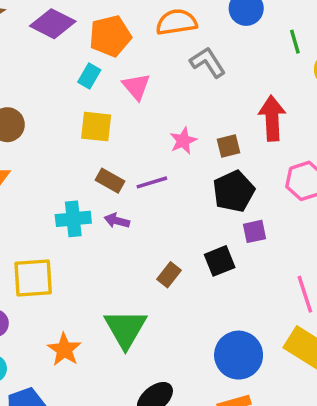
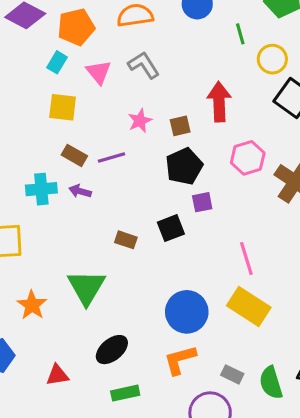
gray L-shape: (208, 62) -> (144, 65), moved
brown rectangle: (169, 275) -> (126, 240), turned 70

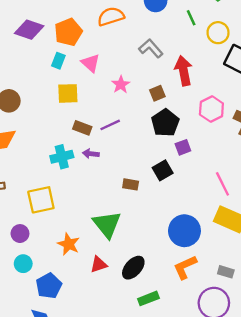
gray L-shape: (144, 65) -> (151, 48), moved
pink star: (140, 121) -> (121, 85), moved
red triangle: (57, 375) -> (99, 264), moved

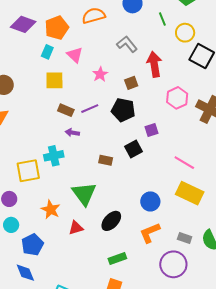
black pentagon: (165, 123) -> (123, 110), moved, turned -30
cyan cross: (62, 157) -> (54, 156), moved
pink line: (222, 184) -> (184, 163), turned -35
blue circle: (184, 231) -> (150, 201), size x0.7
black ellipse: (133, 268) -> (111, 221), moved

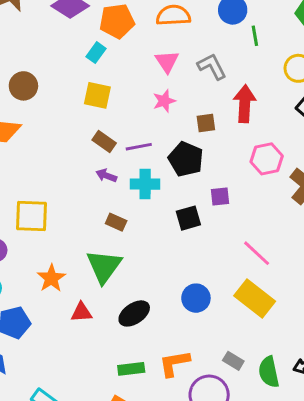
green line: (162, 19) -> (255, 36), moved
pink triangle: (75, 55) -> (167, 62), moved
cyan cross: (54, 156) -> (145, 184), moved
brown rectangle: (106, 160) -> (116, 222), moved
orange L-shape: (150, 233) -> (174, 363), moved

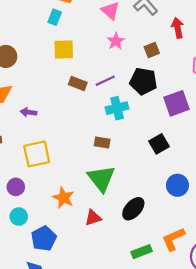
red arrow: (245, 104) -> (178, 28), size x0.7
purple arrow: (106, 175) -> (29, 112), moved
purple square: (220, 196) -> (177, 103), size x1.6
black square: (188, 218) -> (159, 144), moved

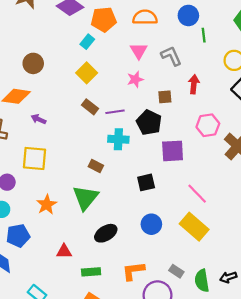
yellow square: (64, 50) -> (87, 73), turned 30
red triangle: (93, 218) -> (64, 251), moved
green rectangle: (142, 252) -> (91, 272), moved

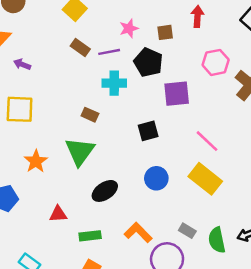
pink star: (135, 79) -> (129, 28), moved
orange L-shape: (133, 271) -> (138, 233), turned 55

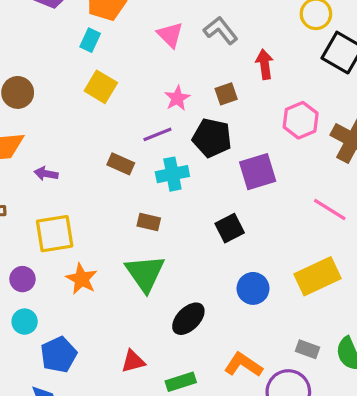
brown rectangle: (80, 48) -> (121, 164), moved
pink line: (207, 141) -> (330, 210), moved
orange star: (36, 161) -> (82, 279), moved
yellow rectangle: (205, 179) -> (318, 276), turned -52

